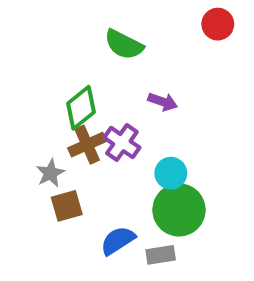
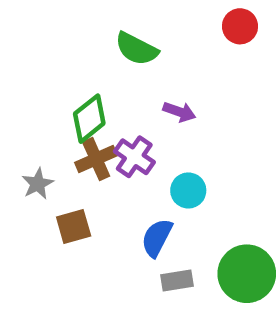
gray star: (50, 173) -> (38, 184), moved
green circle: (179, 210) -> (247, 274), moved
blue semicircle: (118, 241) -> (157, 238), moved, turned -30

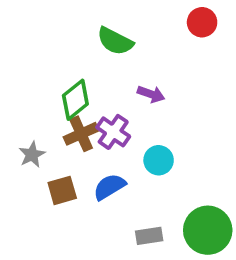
blue semicircle: (157, 238) -> (109, 187), moved, turned 32

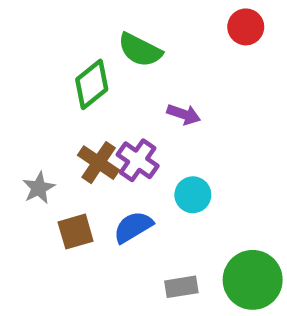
green diamond: (75, 100) -> (92, 84), moved
brown cross: (81, 134) -> (99, 163), turned -32

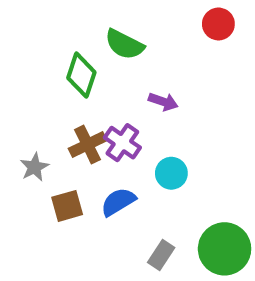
green diamond: (92, 84) -> (81, 75), turned -33
brown cross: (99, 163) -> (88, 145), turned 30
gray rectangle: (181, 287) -> (161, 255), turned -48

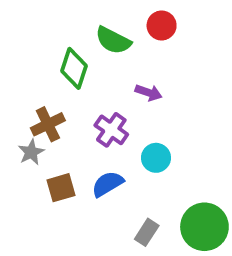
red circle: (218, 24) -> (162, 25), moved
brown cross: (88, 145) -> (48, 124), moved

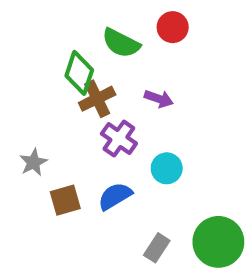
brown cross: (48, 124) -> (97, 99), moved

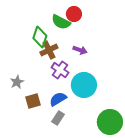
red circle: (173, 27) -> (74, 14), moved
cyan circle: (167, 168) -> (84, 85), size x1.6
gray rectangle: (157, 248) -> (58, 118), moved

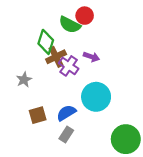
purple cross: (60, 70) -> (69, 66), moved
gray star: (17, 82) -> (24, 80), moved

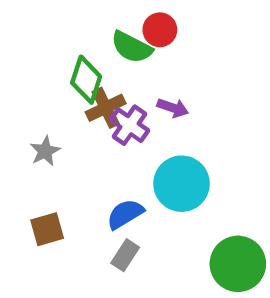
brown square: (38, 115) -> (47, 229), moved

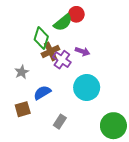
green semicircle: (132, 47) -> (63, 23), turned -66
blue semicircle: (125, 214) -> (42, 93), moved

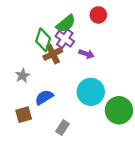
red circle: (76, 14) -> (98, 15), moved
purple cross: (62, 60) -> (65, 39), moved
green circle: (113, 126) -> (119, 110), moved

